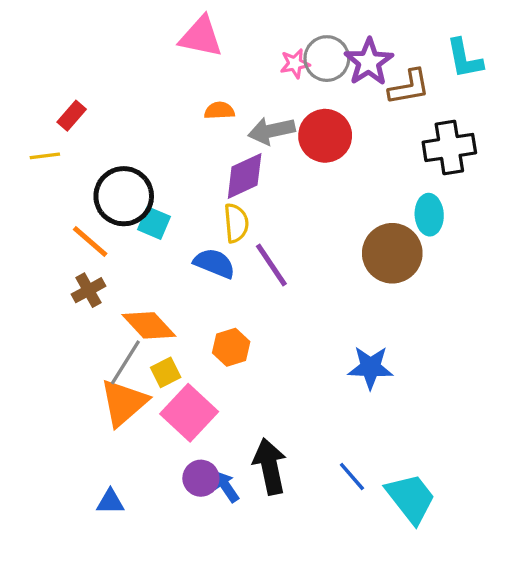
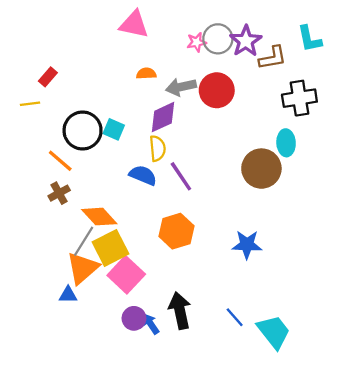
cyan square: (154, 223) -> (114, 129), moved
orange hexagon: (231, 347) -> (176, 231), moved, size x1.4
yellow square: (166, 372) -> (110, 248), size x1.8
blue triangle: (110, 502) -> (68, 295), moved

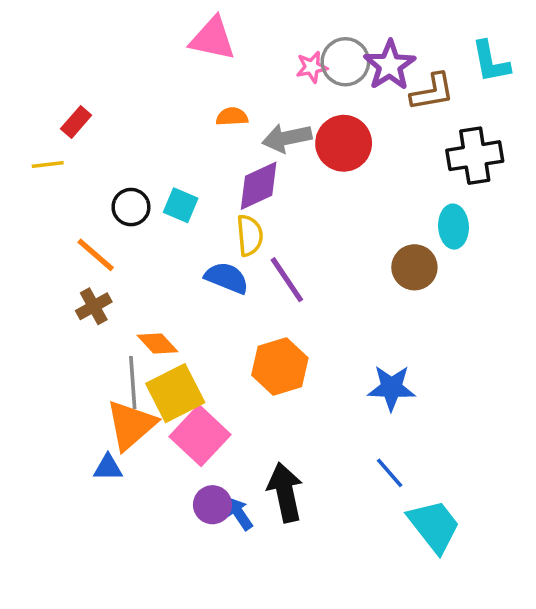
black circle: (83, 131) -> (131, 207), size x0.6
brown circle: (261, 169) -> (414, 267), size x0.7
orange diamond: (99, 217) -> (158, 343), size x0.7
gray line: (84, 241) -> (133, 382), turned -36
blue line: (235, 317) -> (390, 473), moved

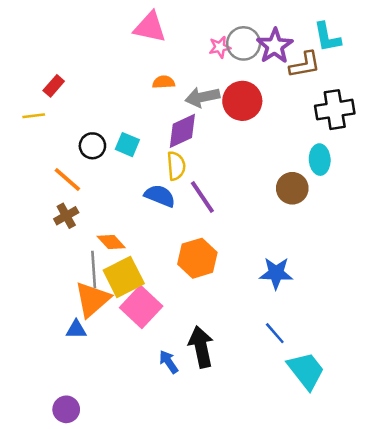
cyan L-shape: (491, 62) -> (327, 37), moved
purple circle: (212, 505) -> (66, 409), moved

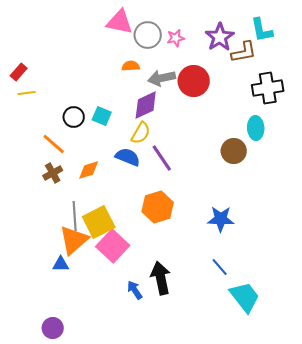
gray circle: (244, 43) -> (148, 35), moved
red rectangle: (54, 86) -> (19, 72), moved
yellow semicircle: (176, 166) -> (141, 133), turned 35
orange diamond: (111, 242) -> (89, 170), moved, turned -65

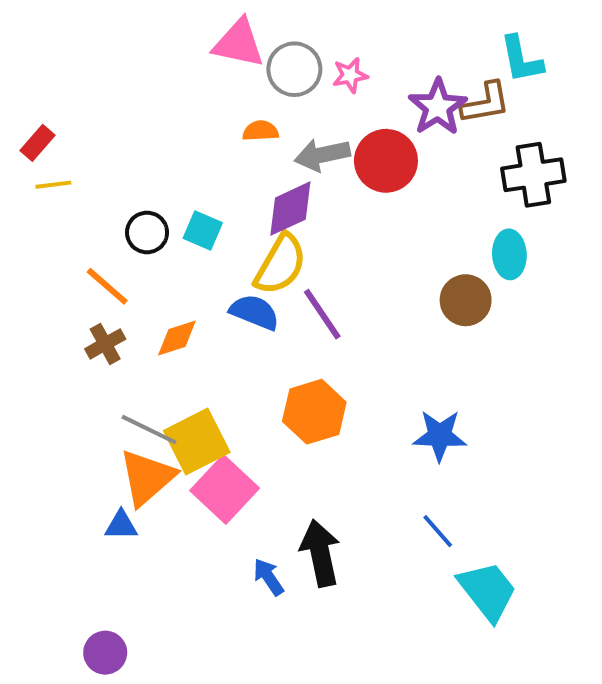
purple star: (220, 37) -> (438, 107), moved
yellow semicircle: (141, 133) -> (280, 264), size x1.4
gray line: (75, 216) -> (149, 430), turned -60

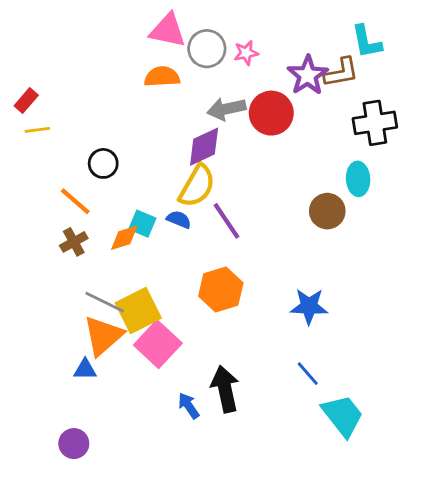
orange semicircle: (261, 131) -> (162, 77), moved, size x1.4
cyan square: (203, 230) -> (142, 224), moved
blue semicircle: (255, 312) -> (179, 219), size x0.7
purple circle: (105, 653) -> (74, 444), moved

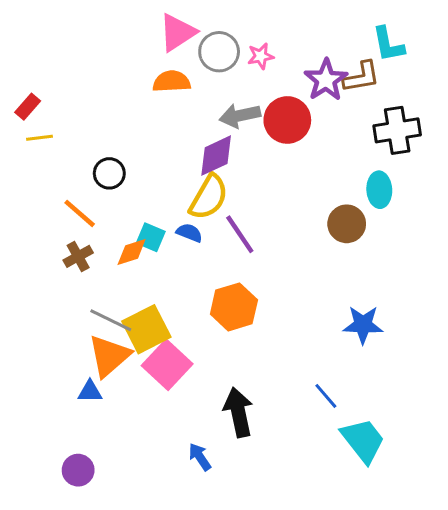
pink triangle: (168, 30) -> (178, 32), turned -45
blue star: (309, 306) -> (363, 325), moved
blue arrow: (189, 406) -> (200, 457), moved

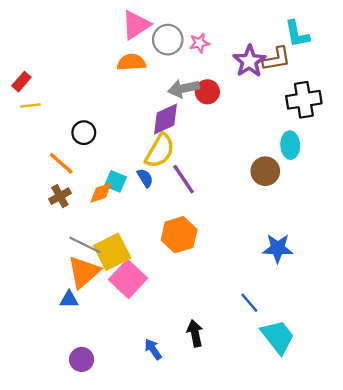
red circle: (287, 120) -> (207, 92), moved, size x0.7
blue semicircle: (189, 233) -> (145, 178), turned 36
black arrow: (238, 412) -> (195, 333), moved, size x0.7
purple circle: (78, 470) -> (82, 359), moved

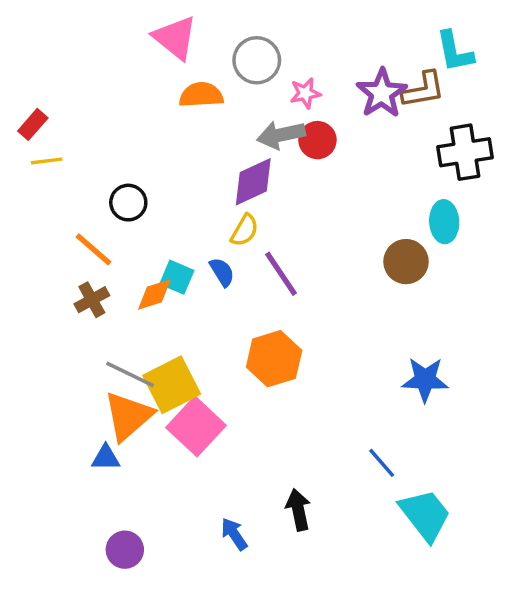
pink triangle: (136, 25) -> (175, 38), moved, turned -48
pink star: (199, 43) -> (305, 93), moved
yellow semicircle: (160, 151) -> (245, 230), size x0.6

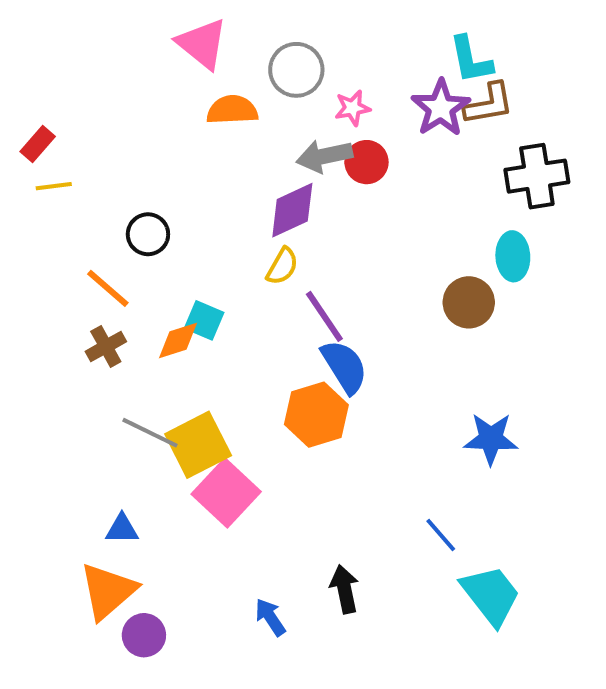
cyan L-shape: (455, 52) -> (471, 60), moved
blue semicircle: (222, 272) -> (344, 367), moved, size x1.6
orange triangle: (128, 416) -> (108, 591), moved

